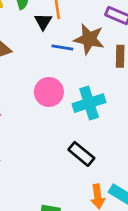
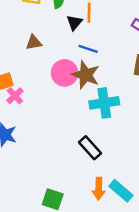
brown star: (89, 39) -> (86, 75), moved
pink circle: (49, 92) -> (65, 73), moved

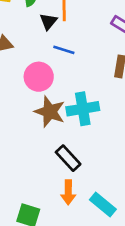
brown star: (86, 75) -> (50, 112), moved
orange arrow: (99, 189) -> (68, 192), moved

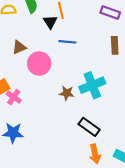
pink circle: (39, 77) -> (39, 64), moved
brown star: (50, 112) -> (67, 93), size x0.6

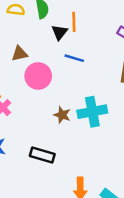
black rectangle: (89, 127) -> (42, 155), moved, turned -30

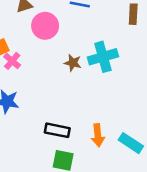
black rectangle: (42, 155) -> (57, 130), moved

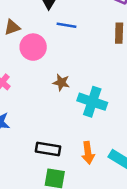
cyan cross: (103, 57) -> (92, 102), moved, turned 36

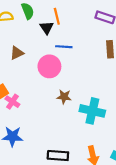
pink circle: (33, 47) -> (49, 66), moved

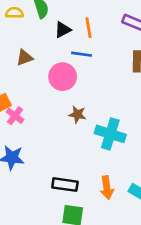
orange line: (57, 16) -> (89, 28), moved
black triangle: (47, 28) -> (63, 30), turned 32

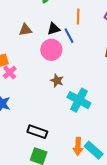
black triangle: (63, 30) -> (54, 29), moved
blue line: (82, 54) -> (69, 36), turned 42
orange arrow: (107, 188) -> (78, 146), moved

